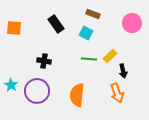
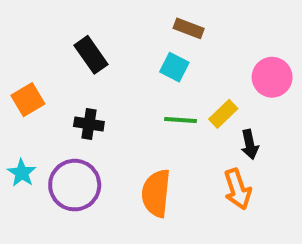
pink circle: (132, 23) -> (272, 77), moved
black rectangle: (56, 24) -> (91, 55), moved
orange square: (14, 28) -> (28, 100), moved, turned -35

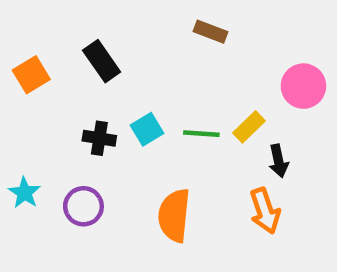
cyan square: (174, 67) -> (147, 129), moved, turned 32
orange square: (28, 100) -> (31, 75), moved
purple circle: (75, 185) -> (83, 206), size x0.7

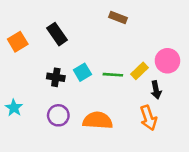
pink circle: (303, 86) -> (167, 61), moved
purple circle: (83, 206) -> (58, 115), moved
orange semicircle: (174, 215) -> (98, 120), turned 88

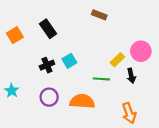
green line: (113, 75) -> (101, 79), moved
black cross: (56, 77) -> (47, 65), turned -32
orange arrow: (148, 118) -> (129, 113), moved

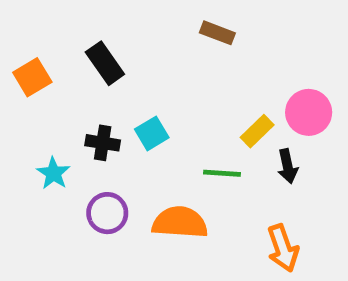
black cross: (47, 65) -> (103, 143), turned 32
cyan star: (12, 91) -> (53, 173), moved

